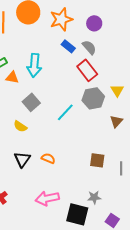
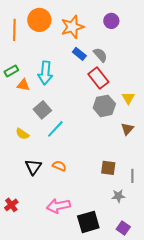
purple circle: (94, 23) -> (111, 21), moved
cyan line: (65, 112) -> (55, 129), moved
yellow semicircle: (20, 126) -> (22, 134), moved
gray star: (94, 197) -> (118, 196), moved
black square: (77, 214) -> (88, 222), turned -30

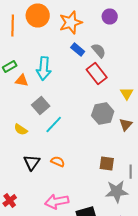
gray hexagon: (104, 106) -> (103, 114), moved
gray star: (118, 196) -> (117, 192), size x1.6

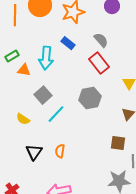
blue rectangle: (78, 50) -> (68, 43), moved
gray hexagon: (103, 114) -> (90, 98), moved
orange semicircle: (58, 162) -> (60, 151), turned -104
brown square: (107, 164) -> (118, 143), moved

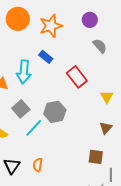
gray semicircle: (101, 40) -> (100, 46), moved
gray hexagon: (90, 98) -> (55, 112), moved

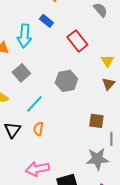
gray hexagon: (55, 112) -> (66, 81), moved
cyan line: (34, 128) -> (34, 104), moved
brown triangle: (106, 128) -> (108, 84), moved

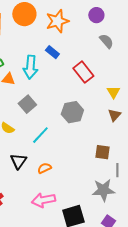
orange semicircle: (38, 129) -> (44, 168), moved, turned 56

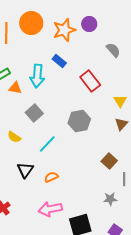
purple circle: (96, 15) -> (89, 24), moved
brown square: (102, 152) -> (109, 161), turned 35
gray star: (103, 190) -> (110, 199), size x0.6

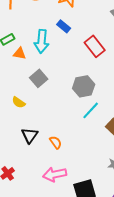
cyan line: (47, 144) -> (91, 110), moved
orange semicircle: (51, 177) -> (56, 142), turned 80

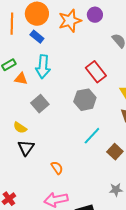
blue rectangle: (64, 26) -> (37, 37), moved
gray hexagon: (84, 86) -> (85, 100), moved
black triangle: (30, 135) -> (26, 148), moved

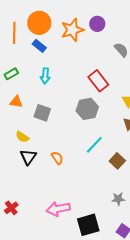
cyan arrow: (43, 67) -> (45, 76), size x0.7
orange triangle: (21, 79) -> (16, 102), moved
gray square: (40, 104) -> (42, 113), turned -30
orange semicircle: (57, 168) -> (57, 158), moved

